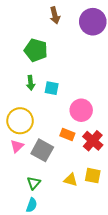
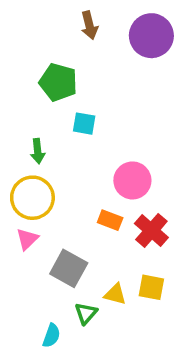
green arrow: (31, 83) -> (38, 151), moved
cyan square: (52, 88) -> (84, 124), moved
gray square: (42, 150) -> (69, 268), moved
green triangle: (34, 183) -> (86, 313), moved

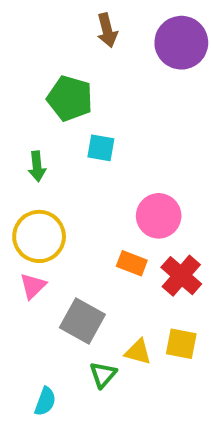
green arrow: (38, 151) -> (37, 166), moved
cyan semicircle: (51, 336) -> (45, 401), moved

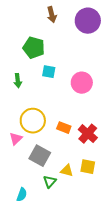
pink circle: (159, 216) -> (82, 83), moved
yellow circle: (39, 236) -> (33, 121), moved

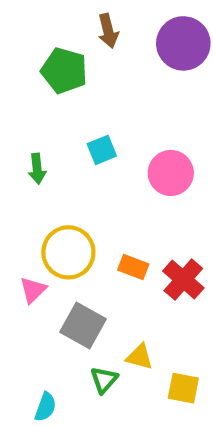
green pentagon: (34, 48) -> (64, 71), moved
cyan square: (49, 72) -> (102, 150), turned -32
yellow square: (88, 167) -> (183, 388), moved

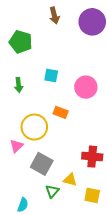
green pentagon: (64, 71) -> (21, 42), moved
cyan square: (102, 150) -> (51, 76), turned 32
orange rectangle: (133, 267) -> (61, 112), moved
red cross: (183, 279) -> (92, 157), moved, turned -36

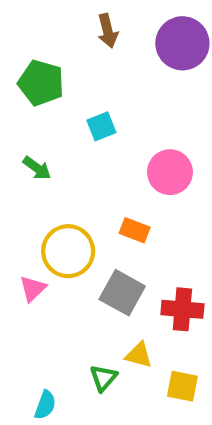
cyan square: (51, 76) -> (101, 126), moved, turned -32
green arrow: (19, 85) -> (37, 168), turned -48
orange rectangle: (61, 112) -> (135, 230), moved
gray square: (42, 164) -> (122, 293), moved

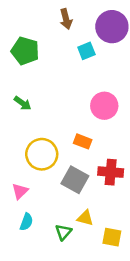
cyan square: (101, 126) -> (86, 51), moved
pink triangle: (33, 289) -> (20, 191), moved
red cross: (182, 309) -> (111, 172), moved
cyan semicircle: (45, 405) -> (26, 222), moved

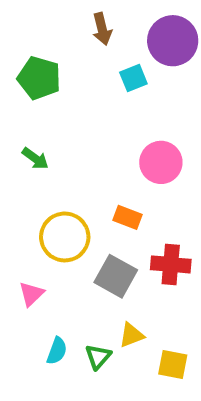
yellow triangle: (85, 218) -> (131, 335), turned -36
cyan semicircle: (26, 222) -> (57, 351), moved

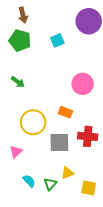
brown arrow: (102, 29) -> (23, 15), moved
cyan square: (133, 78) -> (57, 40), moved
gray square: (116, 276) -> (59, 142), turned -30
cyan semicircle: (57, 351) -> (29, 181), turned -64

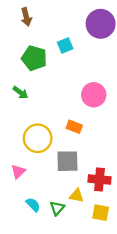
green pentagon: (20, 40) -> (34, 58), moved
red cross: (88, 136) -> (99, 180), moved
yellow triangle: (67, 173) -> (77, 196), turned 32

